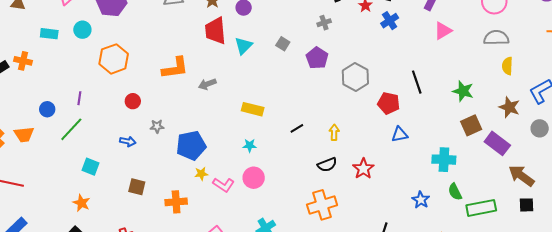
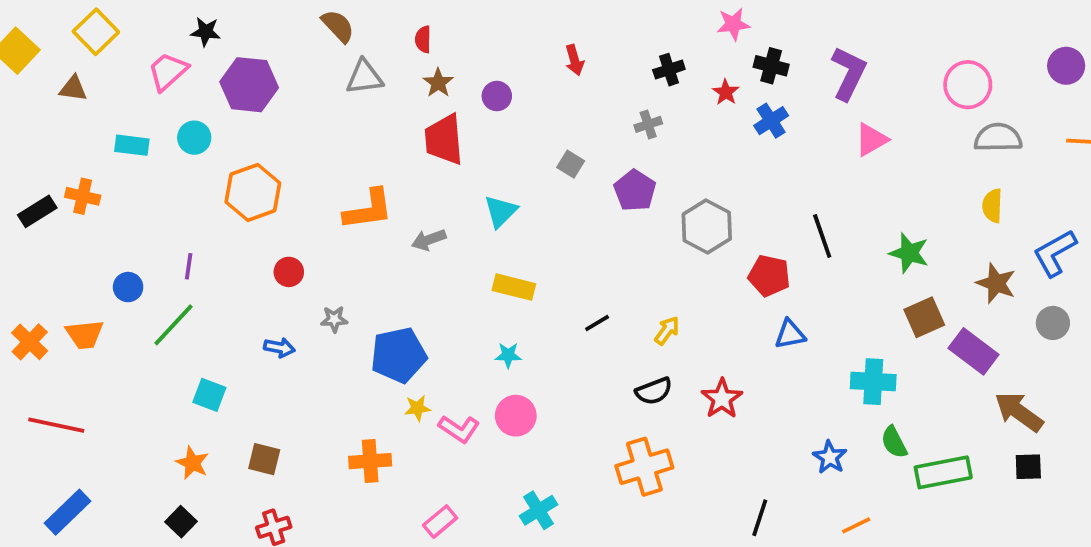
gray semicircle: (496, 38) -> (998, 138), moved
cyan triangle: (244, 46) -> (501, 211), moved
yellow arrow: (334, 132) -> (667, 331), turned 35
brown square: (137, 187) -> (264, 459), moved

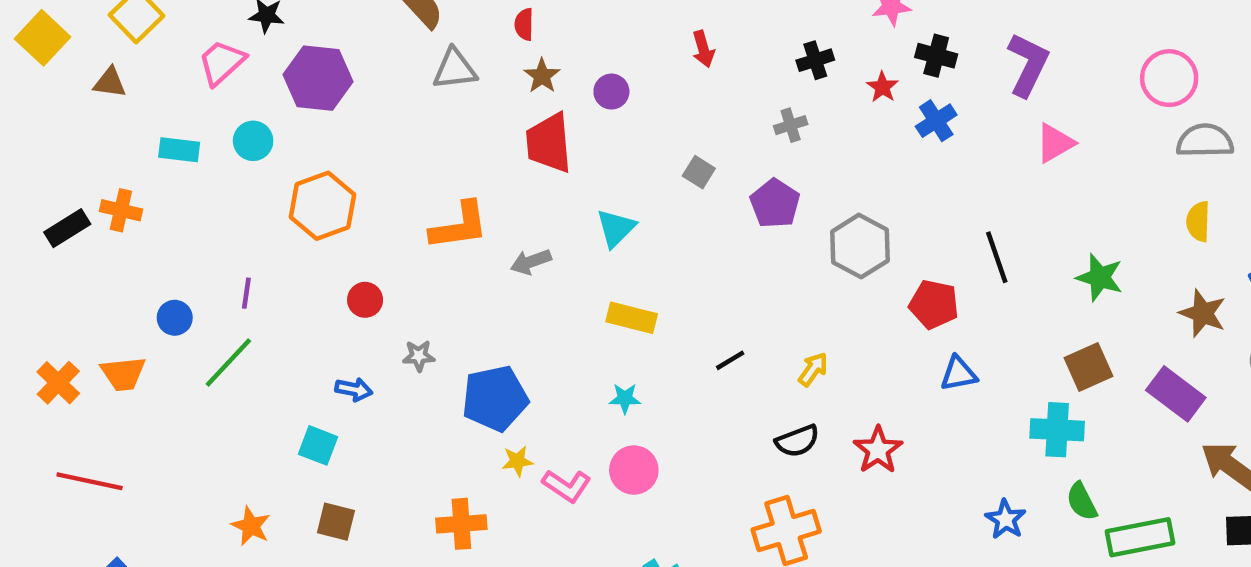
brown square: (924, 317) -> (1088, 367), moved
cyan square: (209, 395) -> (318, 445), moved

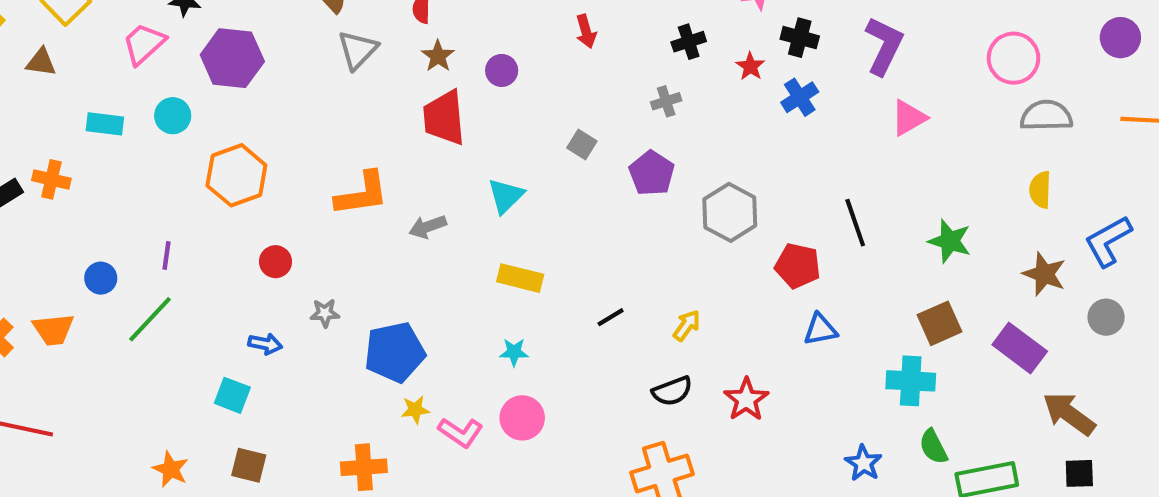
gray triangle: (455, 69) -> (358, 50), turned -39

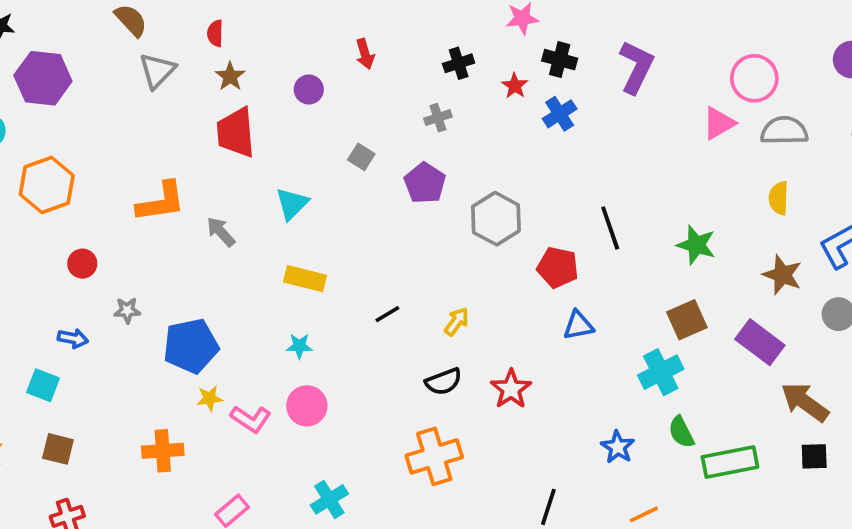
purple circle: (502, 70) -> (309, 89), moved
pink triangle: (909, 118) -> (719, 123), moved
gray arrow: (428, 227) -> (221, 232), turned 68
cyan cross: (911, 381) -> (661, 372), turned -30

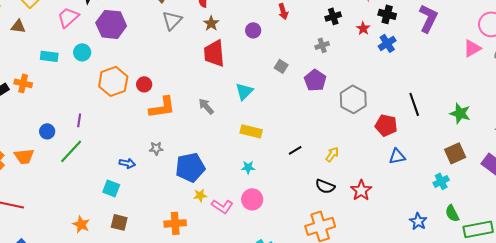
orange L-shape: (161, 202) -> (162, 107), moved
red circle: (82, 264) -> (144, 84), moved
cyan cross: (661, 372) -> (441, 181), size x0.7
black semicircle: (444, 382) -> (325, 186), turned 42

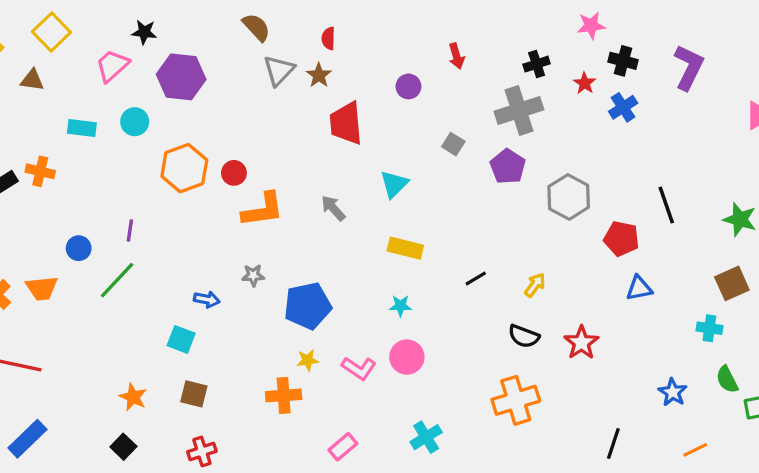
brown star: (211, 23) -> (319, 75), moved
gray cross: (322, 45) -> (519, 110), size x2.0
cyan cross: (441, 181) -> (709, 328), turned 35
yellow star: (200, 195) -> (308, 360), moved

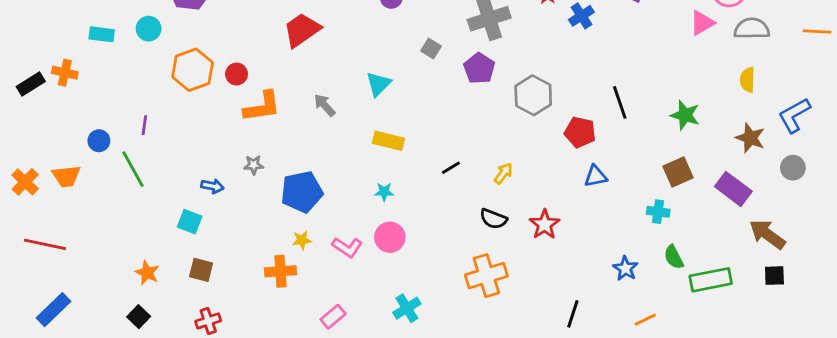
red trapezoid: (346, 123) -> (302, 30), moved, turned 60
green line: (117, 280) -> (133, 169), turned -72

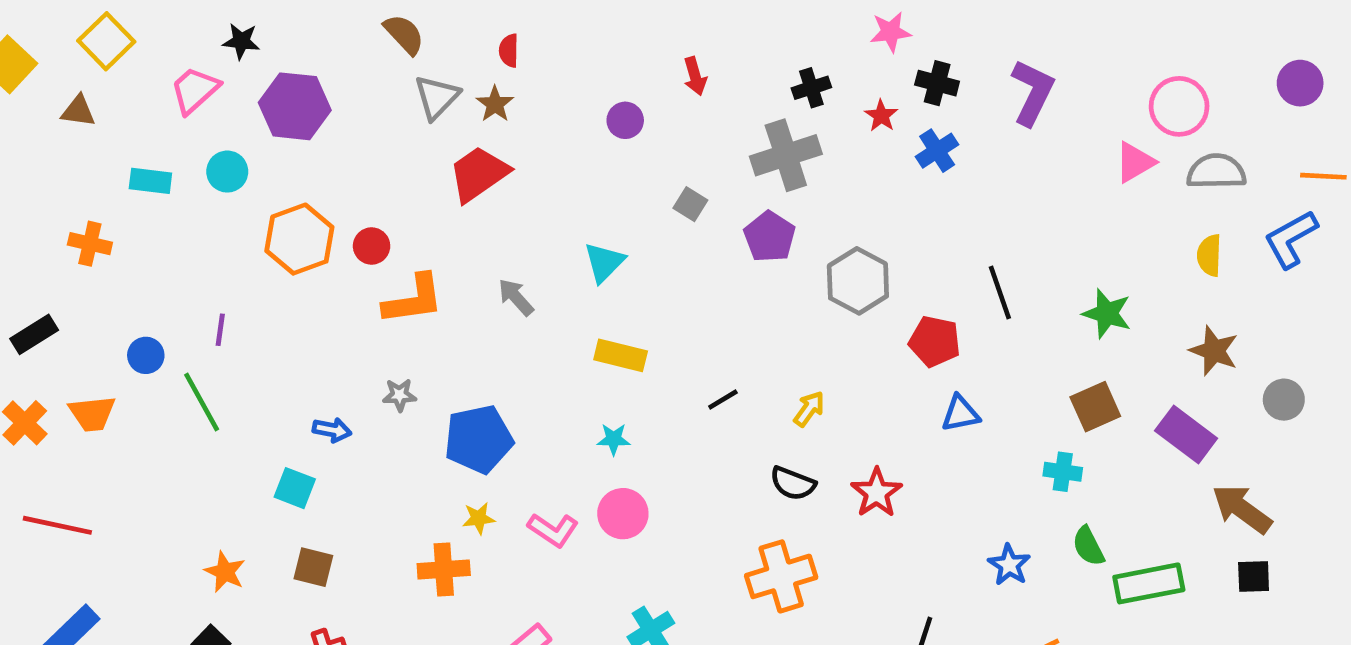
black rectangle: (31, 84) -> (34, 334), moved
blue L-shape: (794, 115) -> (1291, 239), moved

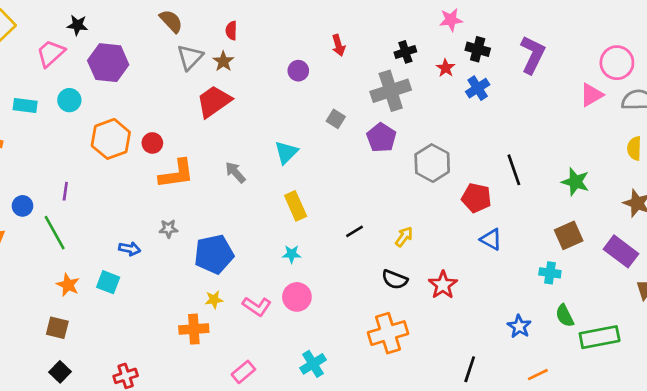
yellow rectangle: (621, 355) -> (296, 206), turned 52
blue triangle: (960, 414) -> (491, 239), turned 40
brown square: (313, 567) -> (57, 328), moved
orange star: (225, 572) -> (68, 285), moved

